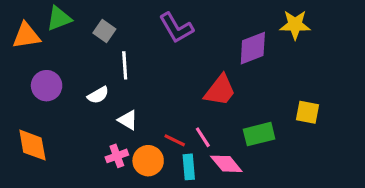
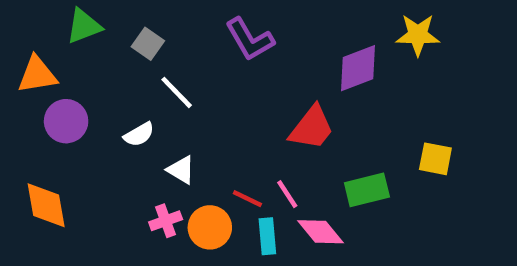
orange triangle: (26, 36) -> (37, 75), moved
white line: (125, 65) -> (177, 92), turned -40

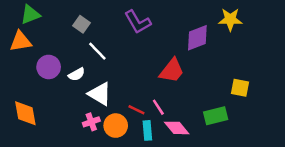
green triangle: (84, 26) -> (30, 15), moved
purple circle: (66, 121) -> (49, 67), moved
white triangle: (181, 170) -> (100, 94), size x1.5
green rectangle: (367, 190) -> (216, 116), moved

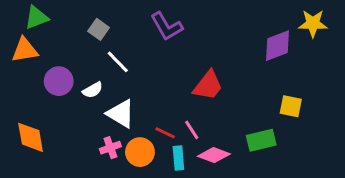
yellow star: (230, 19) -> (313, 23), moved
purple diamond: (197, 38) -> (277, 46), moved
pink diamond: (177, 128) -> (214, 155), turned -30

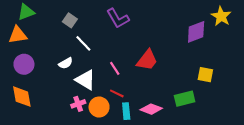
yellow star: (313, 23) -> (221, 16), turned 30
purple circle: (59, 81) -> (24, 64), moved
pink line: (192, 130) -> (115, 68), moved

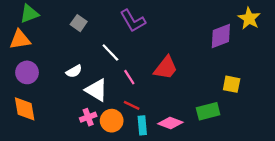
white line: (83, 43) -> (110, 52), moved

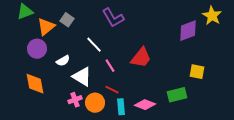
orange triangle: (20, 40) -> (46, 27), moved, turned -30
purple circle: (27, 72) -> (37, 49), moved
orange diamond: (25, 109) -> (35, 84), moved

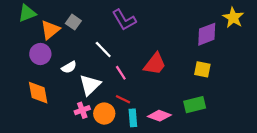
yellow square: (197, 72) -> (202, 69), moved
white triangle: (82, 77) -> (90, 85), turned 45

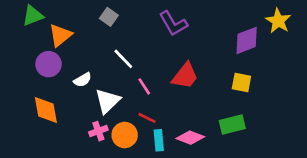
purple L-shape: (124, 20) -> (173, 23), moved
gray square: (73, 22) -> (109, 17), moved

